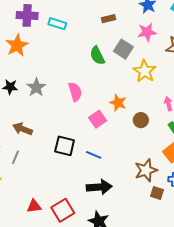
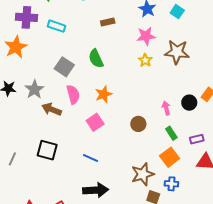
gray square: (123, 49) -> (64, 67), moved
yellow star: (145, 71) -> (145, 60), moved, size x0.6
orange star: (118, 103) -> (104, 94), moved, turned 30
brown arrow: (22, 129) -> (52, 109), moved
black square: (65, 146) -> (47, 150), moved

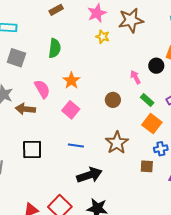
green semicircle: (96, 59) -> (55, 48), turned -132
gray square: (64, 67) -> (16, 58), moved
brown star: (143, 174) -> (117, 143), moved

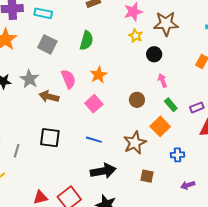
black circle: (156, 66) -> (154, 54), moved
orange square: (152, 124) -> (160, 126), moved
brown square: (147, 166) -> (147, 176), moved

